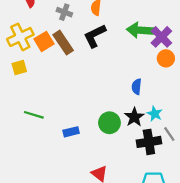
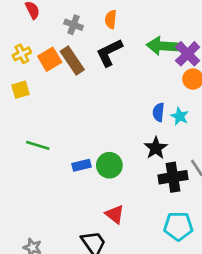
yellow cross: (20, 37) -> (22, 54), size x0.6
cyan star: (155, 114) -> (180, 116), moved
green circle: (109, 123) -> (109, 165), moved

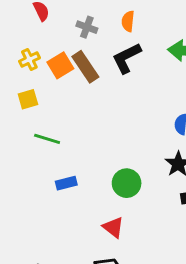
green line: (38, 145) -> (47, 139), moved
blue rectangle: (82, 165) -> (66, 183), moved
red triangle: (115, 214) -> (113, 227), moved

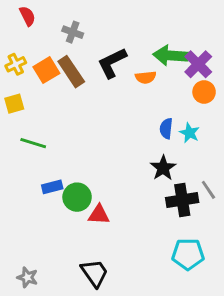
orange semicircle: (128, 21) -> (146, 77), moved, turned -102
green circle: (127, 183) -> (77, 197), moved
red triangle: (113, 227) -> (99, 215), moved, turned -35

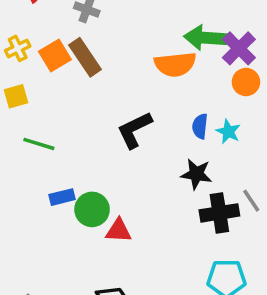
black L-shape: (112, 63) -> (134, 130), moved
orange semicircle: (146, 77) -> (175, 64), size x1.6
black star: (163, 168) -> (196, 174), turned -30

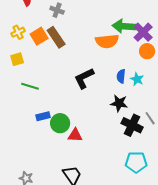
black cross: (219, 213) -> (132, 125), turned 35

